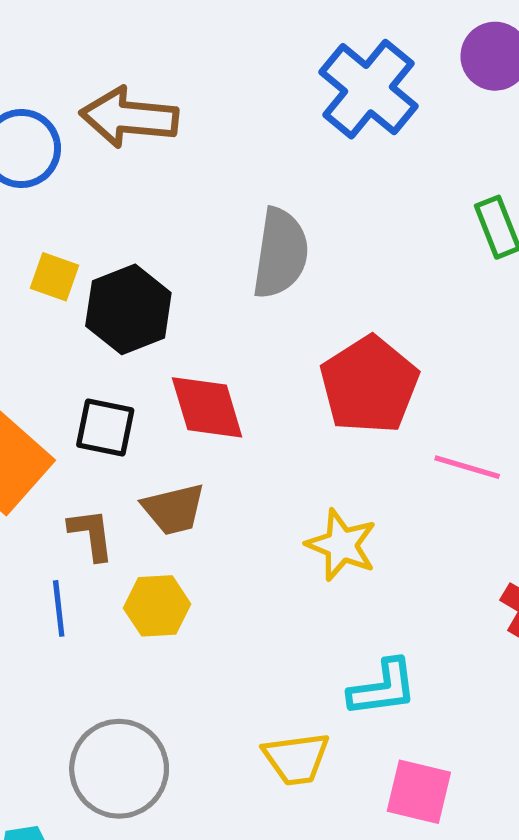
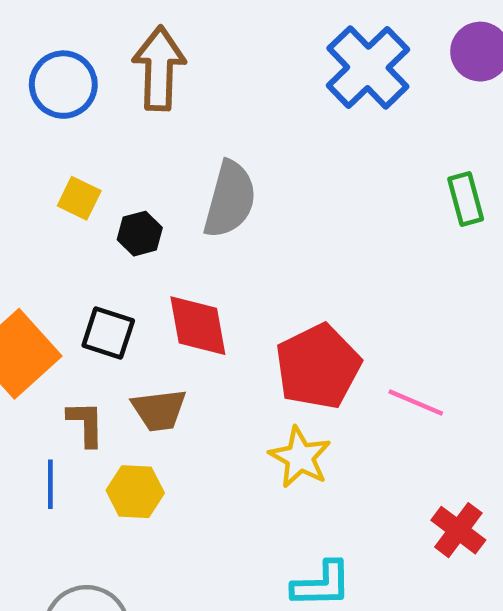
brown arrow: (129, 117) -> (159, 68), turned 80
gray semicircle: (280, 253) -> (230, 199), moved
black hexagon: (128, 309) -> (140, 234), size x0.6
red pentagon: (369, 385) -> (318, 367), moved

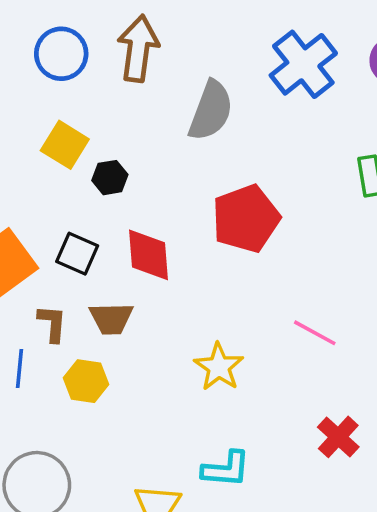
yellow square: (79, 198) -> (65, 145), size x1.4
gray semicircle: (230, 199) -> (211, 111), moved
red pentagon: (318, 367) -> (246, 219), moved

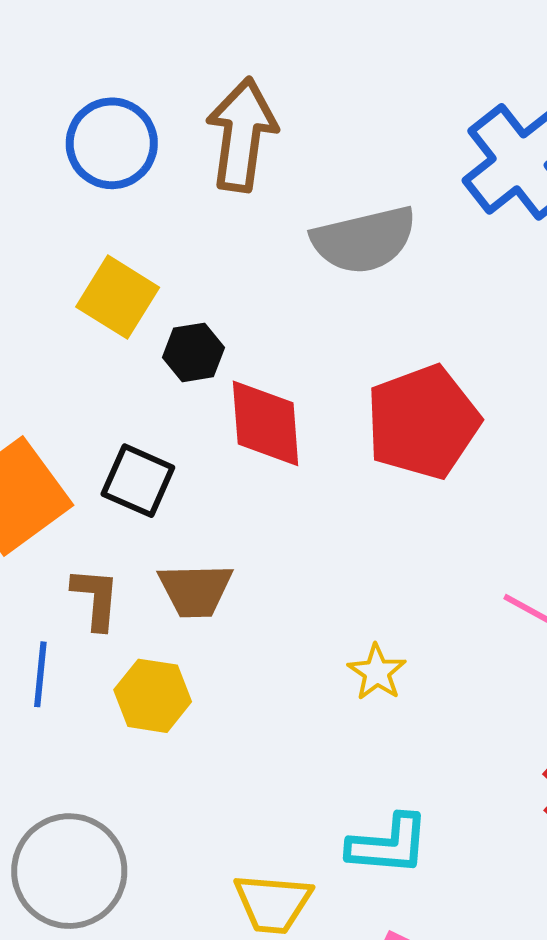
gray semicircle: (211, 111) -> (364, 240), turned 56
red diamond: (149, 255) -> (266, 423), moved
yellow star: (219, 367) -> (377, 672), size x0.7

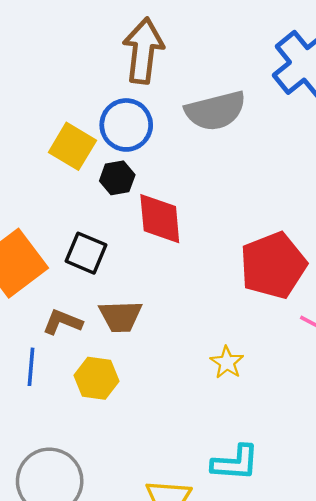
blue circle: (112, 143) -> (126, 125), moved
red pentagon: (423, 422) -> (273, 265), moved
brown L-shape: (96, 598) -> (63, 322), turned -72

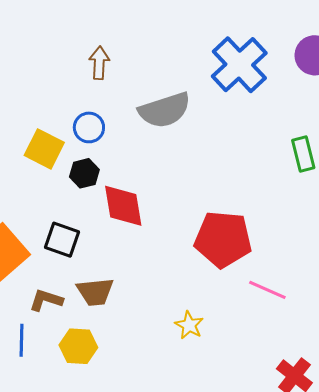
brown arrow: (143, 51) -> (99, 63), size x0.6
blue circle: (126, 125) -> (89, 127), size x0.7
red pentagon: (273, 265) -> (223, 239), turned 30

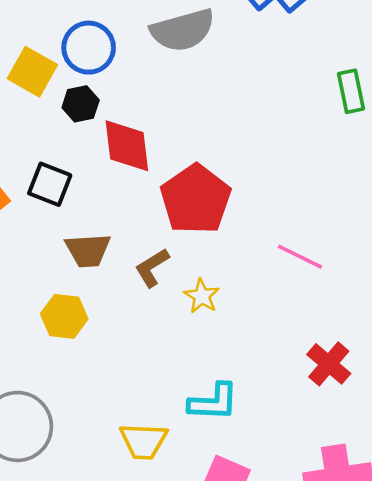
blue circle: (89, 127) -> (89, 48), size x1.4
red pentagon: (223, 239) -> (196, 199), moved, turned 30
brown L-shape: (46, 300) -> (152, 268), moved, turned -52

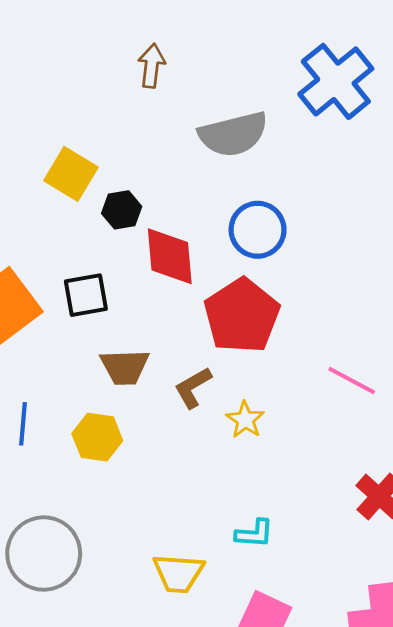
blue circle: (89, 48) -> (258, 230), moved
black square: (50, 184) -> (86, 295), turned -33
cyan L-shape: (213, 402) -> (254, 534), size x0.7

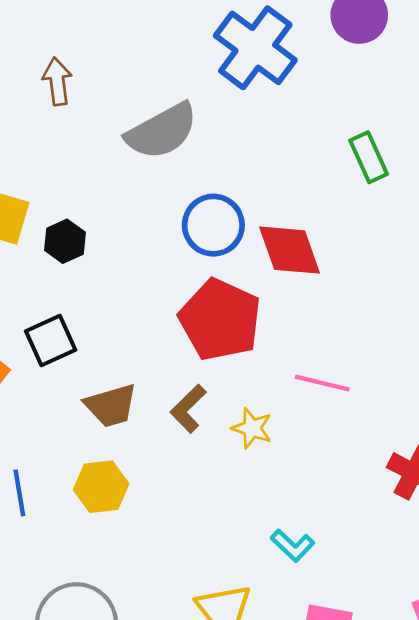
red diamond: (170, 256) -> (290, 250), moved
pink line: (352, 381) -> (322, 383), moved
cyan L-shape: (254, 534) -> (293, 545), turned 54

